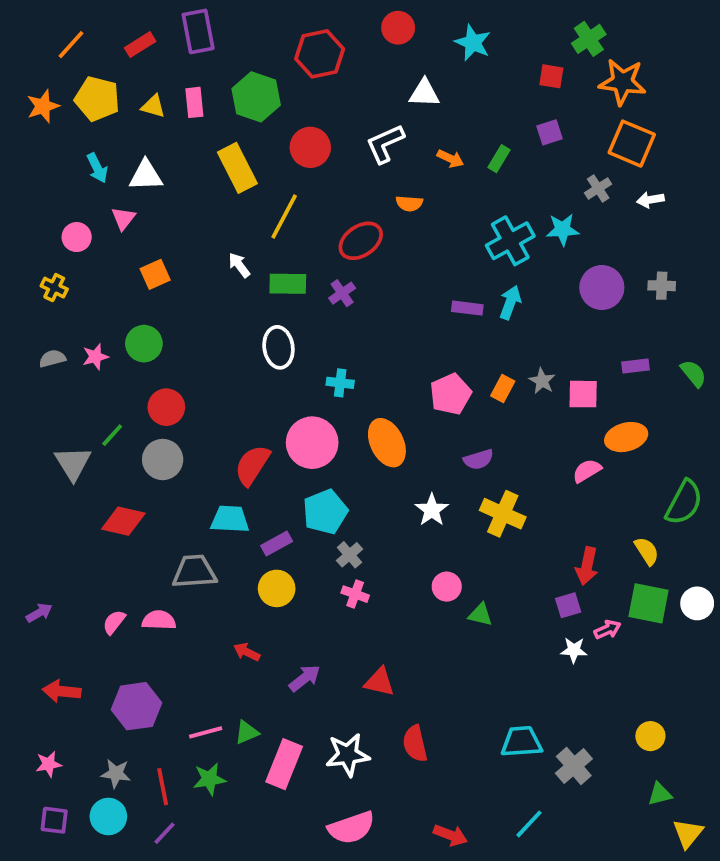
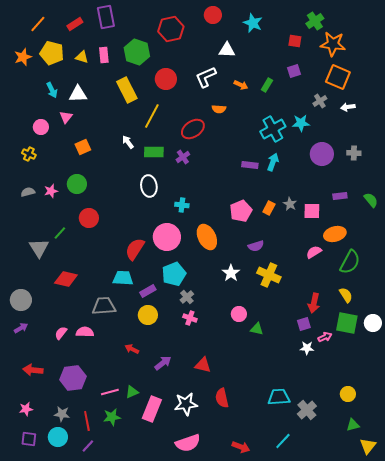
gray circle: (163, 459) -> (21, 300), moved
green semicircle: (684, 502) -> (350, 262), moved

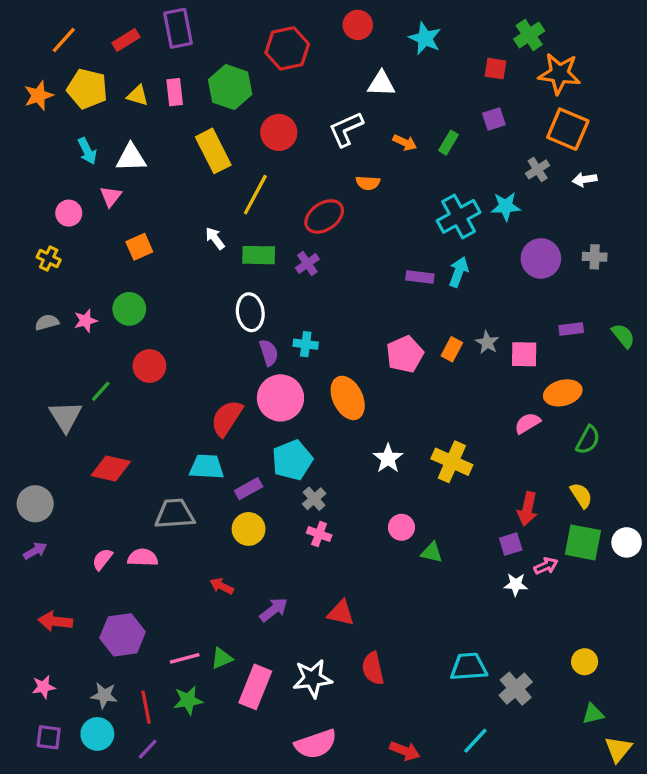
purple semicircle: (256, 246) -> (269, 353), moved, turned -91
green semicircle: (350, 262) -> (588, 440), size x0.7

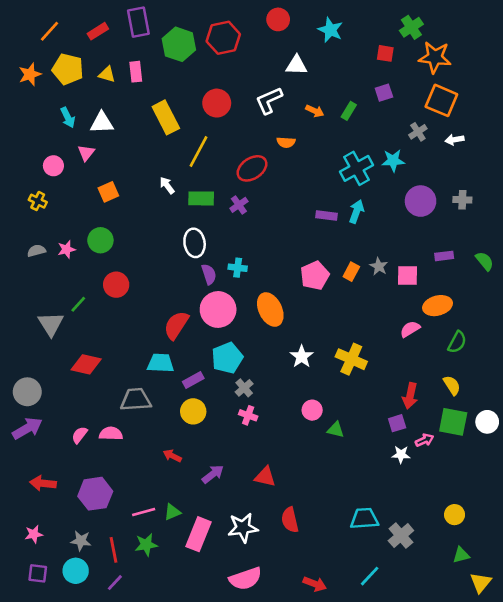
green hexagon: (230, 87) -> (179, 44), moved
purple arrow: (35, 551) -> (27, 428), size x1.6

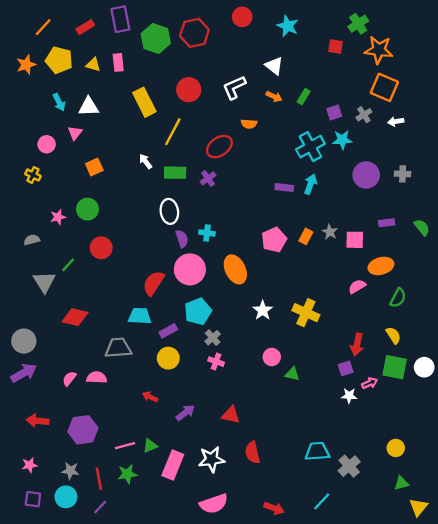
white triangle: (296, 65) -> (274, 66), moved, turned 36
purple square: (384, 93) -> (334, 112), moved
gray semicircle: (36, 251) -> (32, 240), moved

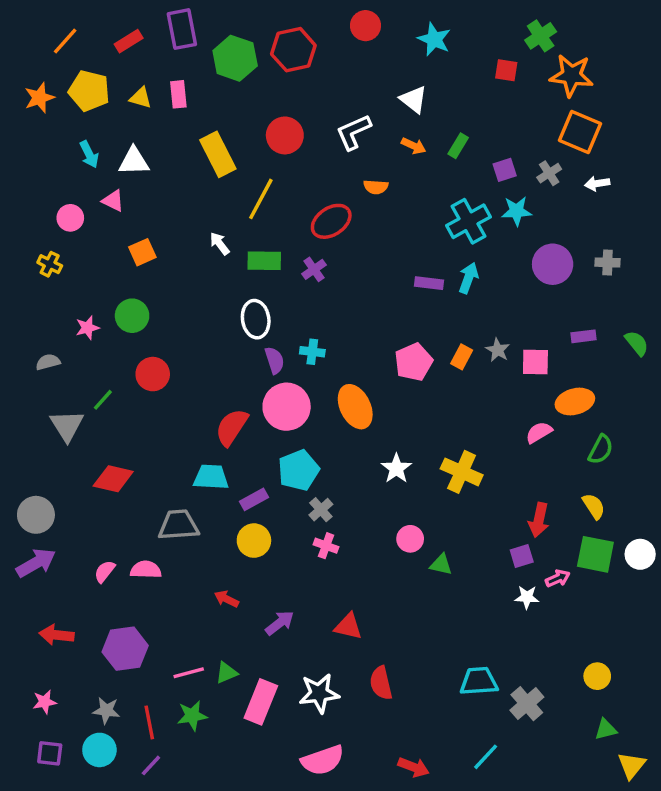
pink triangle: (75, 133) -> (113, 201), turned -42

